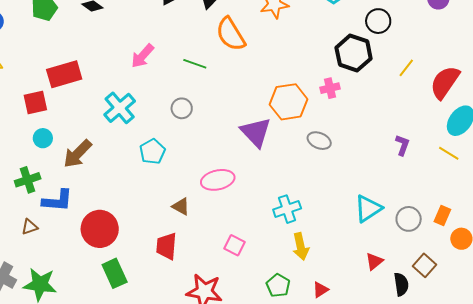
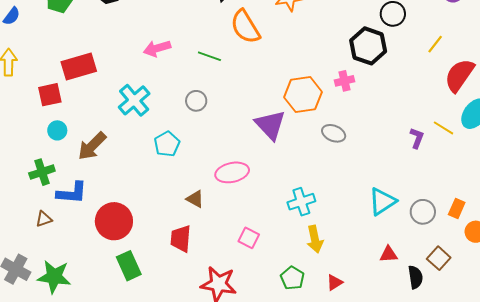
pink arrow: (142, 56) -> (157, 48), turned 32
yellow line: (406, 68) -> (435, 44), moved
yellow line: (449, 153) -> (443, 128), moved
red triangle: (374, 261) -> (389, 254), turned 36

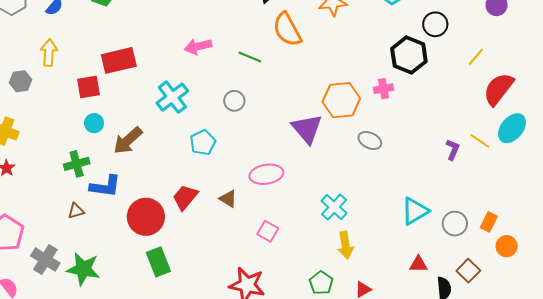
cyan cross: (301, 202) -> (334, 207), turned -32
pink square: (249, 238) -> (268, 231), moved
red trapezoid: (181, 239) -> (185, 197), moved, turned 32

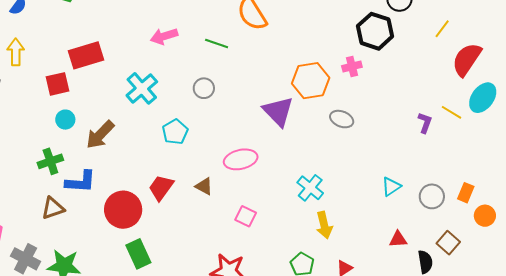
brown triangle: (76, 211) -> (53, 208), size x1.4
cyan triangle: (415, 211) -> (391, 187), size x0.7

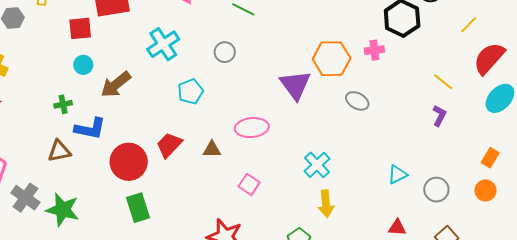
yellow line: (451, 112) -> (443, 82), moved
green cross: (50, 161) -> (63, 104), size x0.7
brown triangle: (204, 186) -> (212, 149), turned -36
orange rectangle: (466, 193) -> (490, 158), moved
orange circle: (485, 216) -> (485, 190), moved

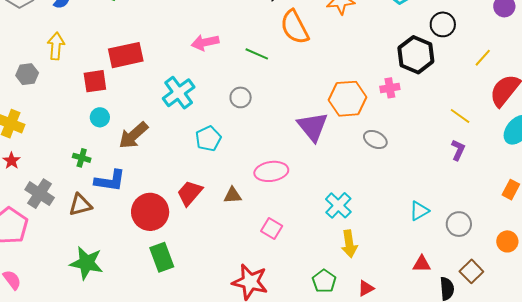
green cross: (63, 104) -> (82, 158), turned 30
orange circle: (485, 190) -> (507, 241), moved
gray cross: (25, 198) -> (40, 194), moved

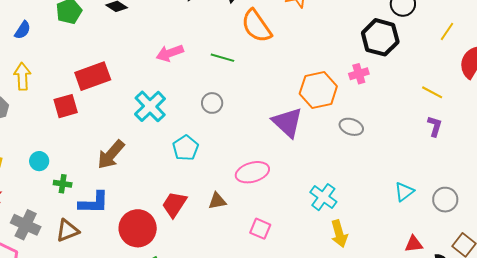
cyan circle: (100, 117) -> (39, 161), moved

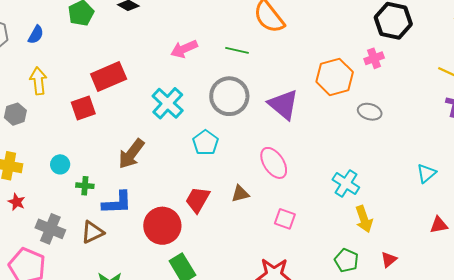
gray circle: (212, 103) -> (229, 96), size x1.8
purple triangle: (287, 122) -> (283, 105), moved
pink ellipse: (252, 172) -> (274, 163), turned 76

